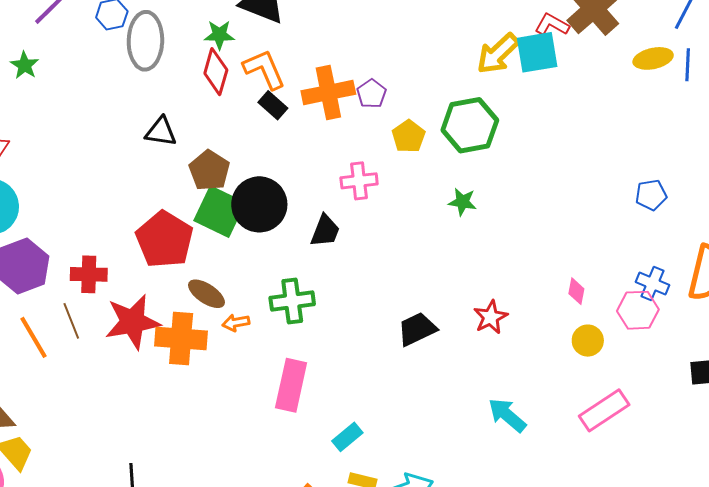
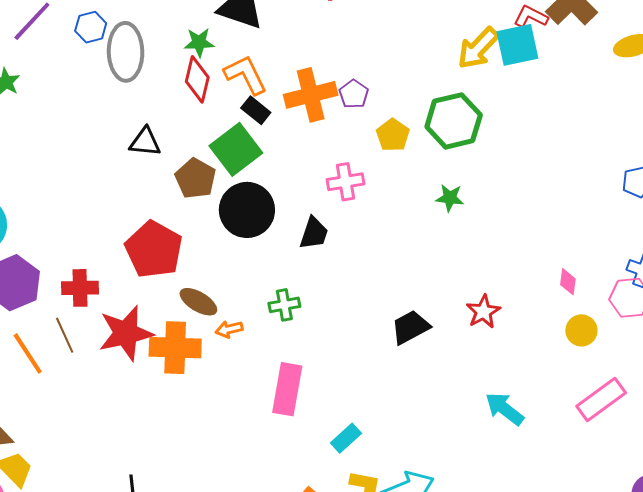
green square: (219, 212) -> (236, 149), moved, turned 30
green cross: (292, 301) -> (284, 305), size x0.7

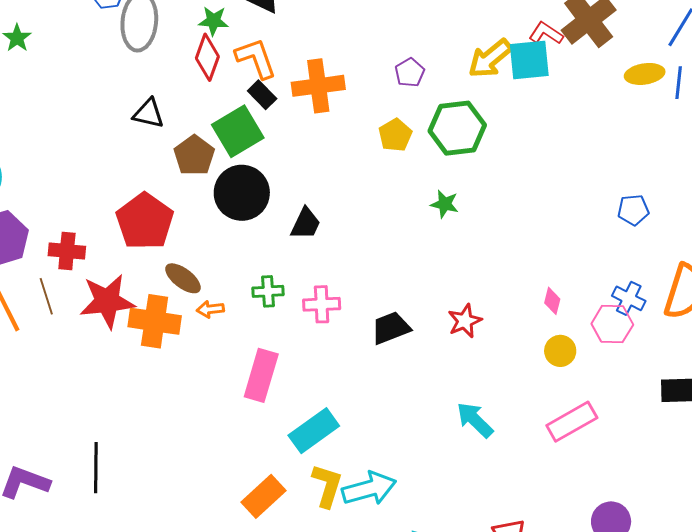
purple pentagon: (354, 94) -> (410, 73), moved
pink cross: (345, 182) -> (322, 304), moved
cyan rectangle: (346, 438) -> (314, 431), size x1.6

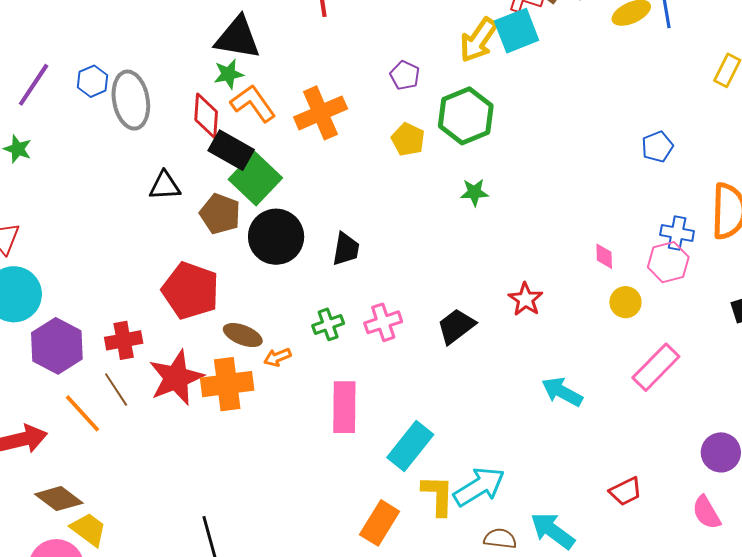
green star: (213, 21) -> (229, 74), moved
black rectangle: (262, 95) -> (231, 150), moved, size x1.5

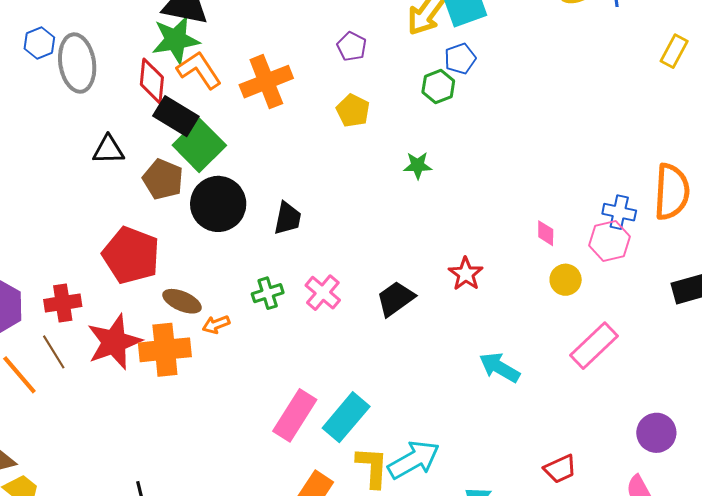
green star: (229, 74) -> (176, 40), size x1.6
green hexagon: (466, 116) -> (438, 86), moved, size x0.6
blue pentagon: (657, 147) -> (460, 59), moved
pink cross: (383, 322) -> (323, 293), turned -33
pink rectangle: (344, 407) -> (295, 415), moved, turned 30

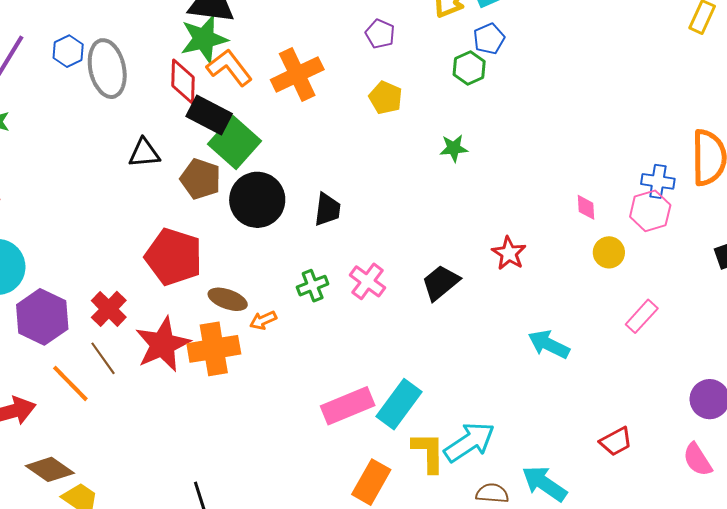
red cross: (63, 303) -> (109, 309), turned -33
pink rectangle: (594, 346) -> (642, 316), size x0.7
pink rectangle: (295, 415) -> (348, 406), turned 39

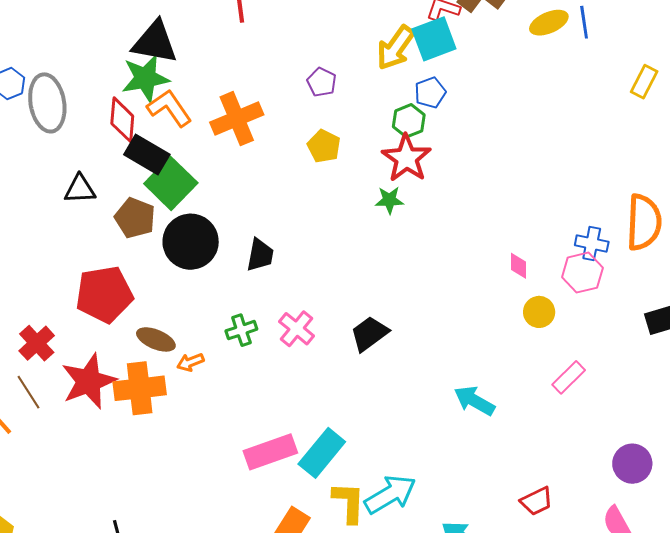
red star: (509, 253) -> (406, 158), moved, size x1.4
red pentagon: (174, 257) -> (104, 294), turned -30

